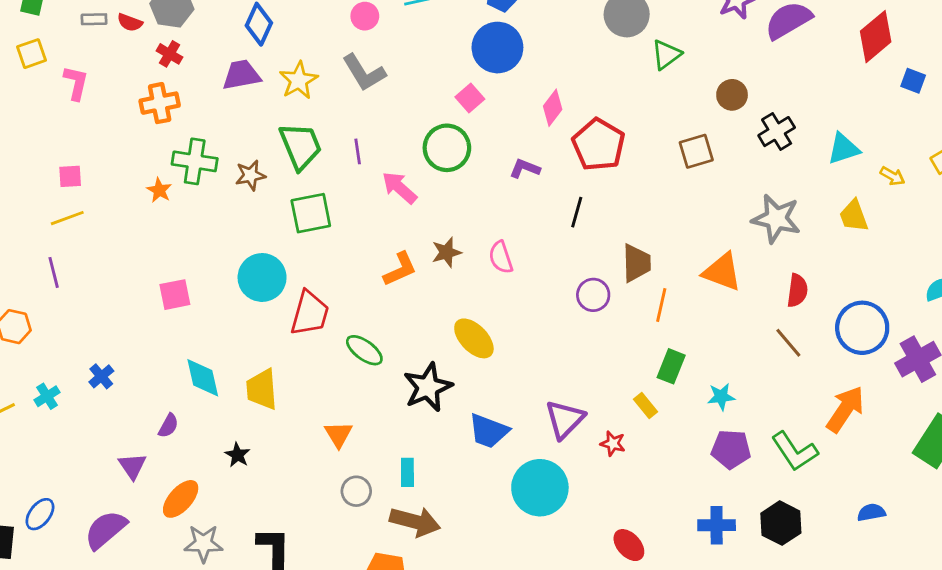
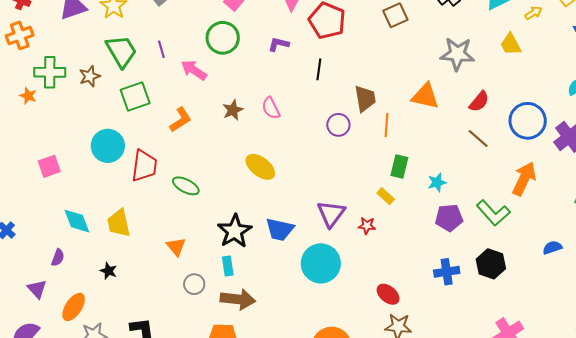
yellow arrow: (892, 176) -> (533, 13), turned -54
orange L-shape: (400, 269) -> (181, 120), moved
red semicircle: (797, 291) -> (479, 102), turned 40
black star: (428, 387) -> (235, 231), moved

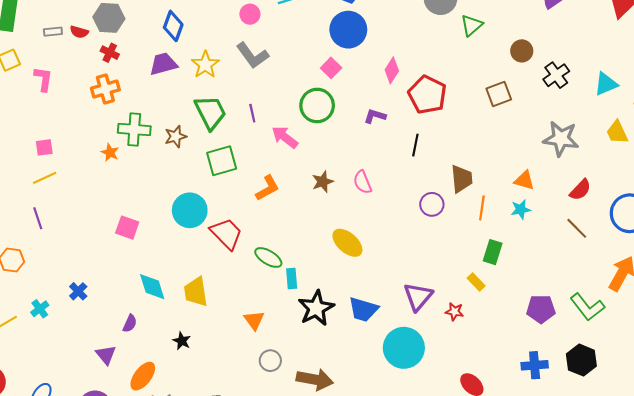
orange triangle: (425, 96) -> (524, 180), size x0.7
pink square: (49, 166) -> (127, 228), turned 35
red trapezoid: (144, 166) -> (226, 234), turned -56
cyan star: (437, 182) -> (521, 209), moved
cyan rectangle: (228, 266) -> (292, 279), moved

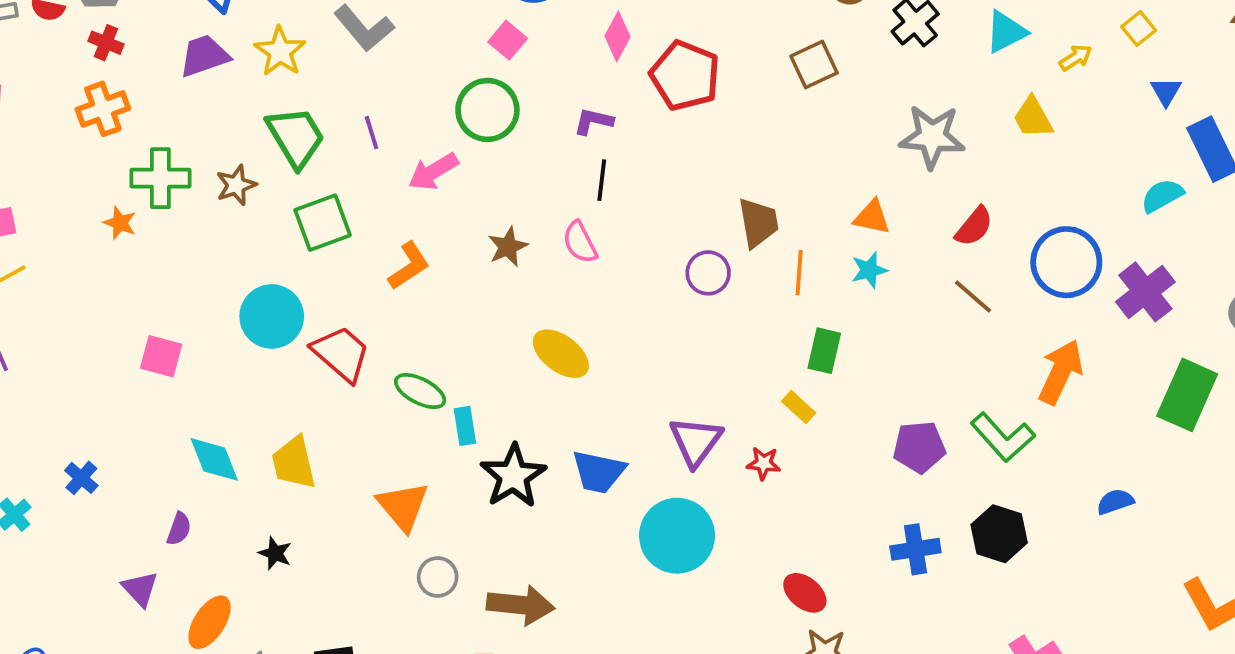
pink arrow: (285, 137) -> (433, 172), turned -64
black line: (415, 145) -> (602, 180), moved
orange triangle: (254, 320) -> (403, 506), size x1.4

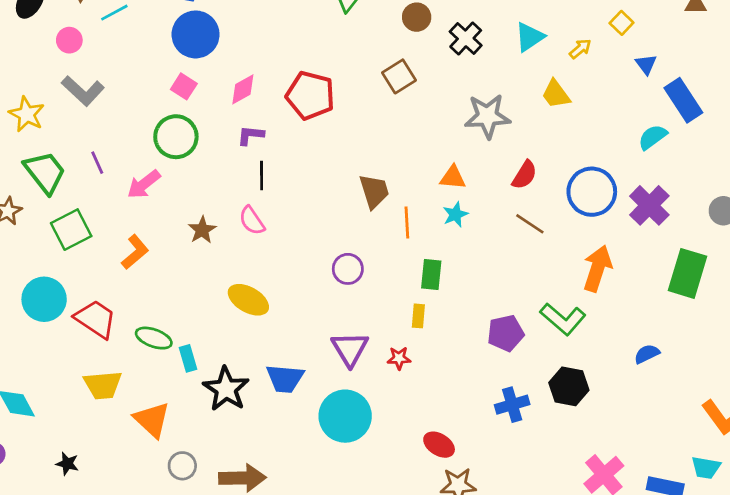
pink diamond: (618, 36) -> (243, 89), moved, turned 40
purple circle: (708, 273) -> (348, 269), moved
yellow rectangle: (799, 407) -> (418, 316), turned 60
yellow trapezoid: (294, 463) -> (103, 385), moved, turned -75

